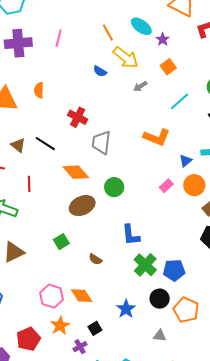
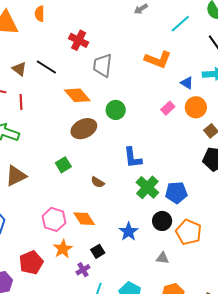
blue triangle: (186, 161) -> (187, 83), turned -48
red line: (29, 184) -> (21, 102), moved

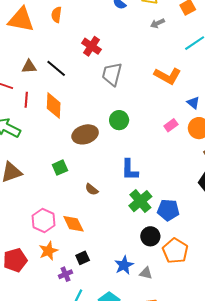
brown triangle: (19, 69) -> (29, 67), turned -49
orange diamond: (77, 95) -> (54, 106), moved, turned 36
blue star: (129, 232) -> (124, 265), moved

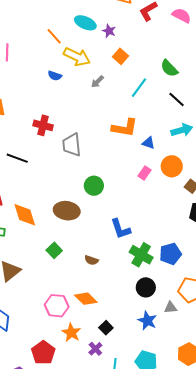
blue triangle: (193, 103) -> (148, 143), moved
orange diamond: (54, 106) -> (25, 215), moved
brown ellipse: (85, 134) -> (67, 211), turned 45
black circle: (150, 236) -> (146, 287), moved
gray triangle: (146, 273) -> (171, 308), moved

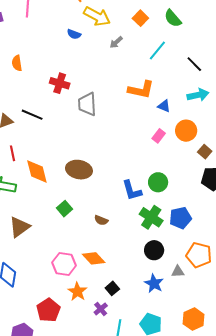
green semicircle: (169, 68) -> (173, 18), moved
green circle: (94, 186) -> (158, 182), moved

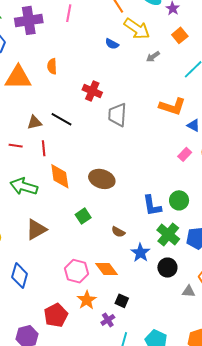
red line: (13, 153) -> (44, 148), moved
blue star: (154, 283) -> (140, 253), moved
black square: (112, 288) -> (122, 301), turned -32

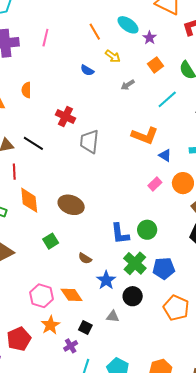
yellow arrow: (137, 29) -> (113, 56), size x0.6
gray triangle: (189, 291) -> (113, 316), moved

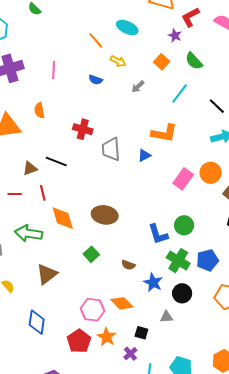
pink line: (45, 38) -> (54, 70), moved
purple star: (150, 38) -> (175, 36), moved
blue triangle: (165, 155) -> (144, 155), moved, turned -48
pink rectangle: (155, 184) -> (183, 179), size x1.5
red pentagon: (19, 339) -> (79, 341), moved

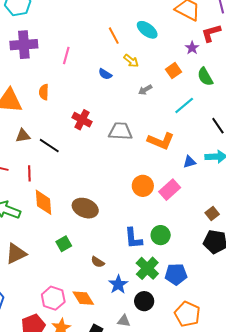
gray trapezoid: (111, 149) -> (120, 131), moved, turned 85
blue triangle: (144, 155) -> (189, 162), moved
brown triangle: (30, 168) -> (23, 136), moved
orange circle: (211, 173) -> (143, 186), moved

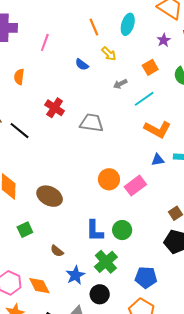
cyan ellipse: (147, 30) -> (128, 24), turned 65
purple star: (192, 48) -> (164, 40), moved
cyan line: (184, 105) -> (144, 99), moved
orange L-shape: (161, 141) -> (157, 129), moved
blue pentagon: (176, 274) -> (146, 277), moved

